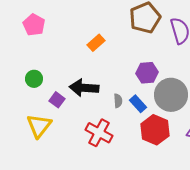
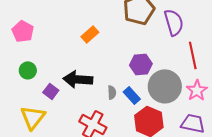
pink pentagon: (34, 25) -> (23, 31), moved

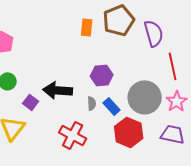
orange rectangle: (90, 34) -> (87, 27), moved, turned -42
purple hexagon: (141, 64) -> (102, 75), moved

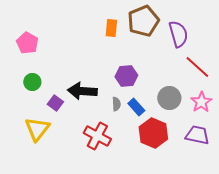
red line: (173, 66) -> (197, 67), turned -36
gray circle: (145, 97) -> (169, 98), size x0.7

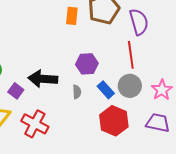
red line: (197, 67) -> (131, 55), moved, turned 40
blue rectangle: (136, 107) -> (106, 90), moved
red cross: (97, 136) -> (35, 124), moved

